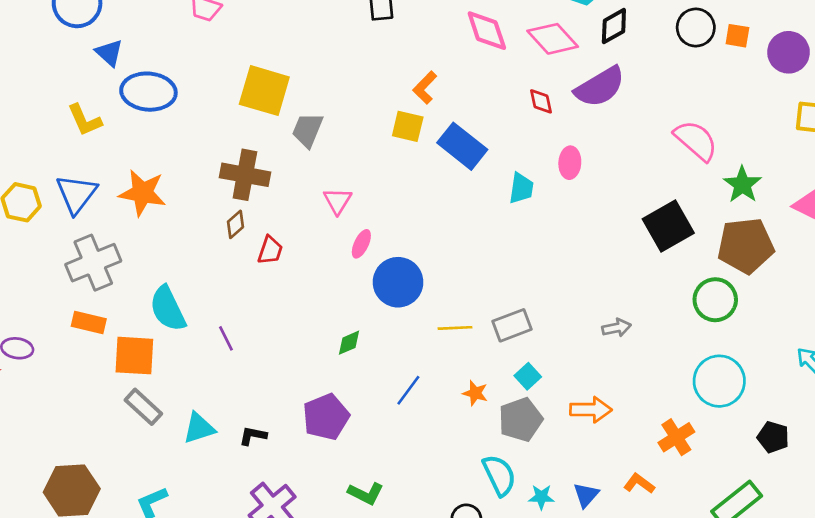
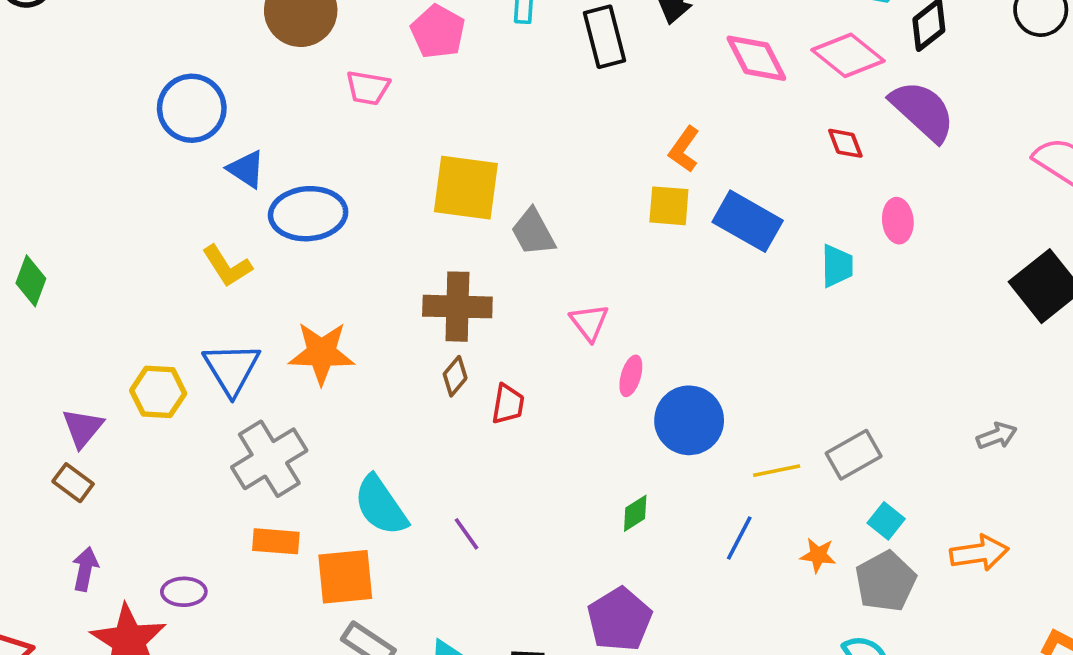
purple semicircle: (600, 87) -> (923, 111), turned -98
gray trapezoid: (308, 130) -> (533, 232), turned -42
blue line: (408, 390) -> (739, 538), moved

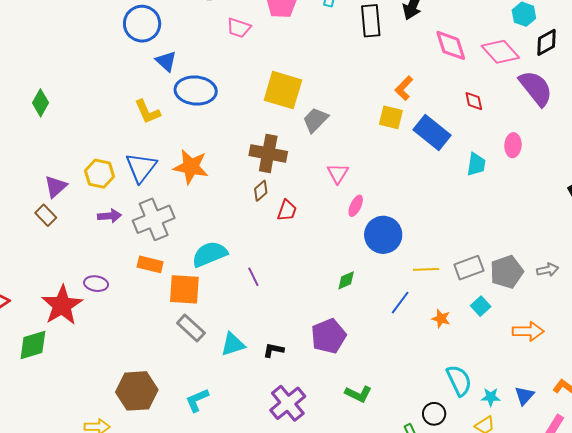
red diamond: (845, 143) -> (474, 101), moved
gray trapezoid: (533, 232) -> (315, 120), turned 64
cyan semicircle: (381, 506) -> (210, 254), turned 93
purple arrow: (85, 569) -> (110, 216), moved, turned 65
gray pentagon: (886, 581) -> (507, 272), moved

